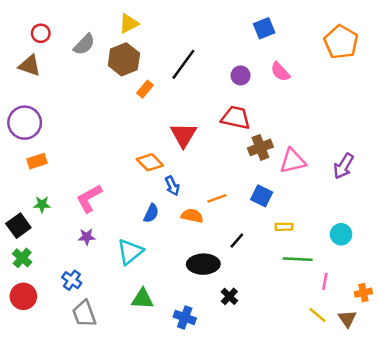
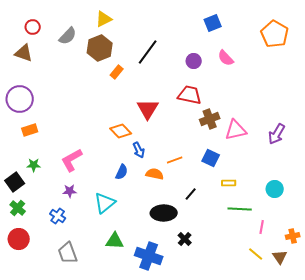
blue cross: (72, 280) -> (58, 216), moved
blue cross: (185, 317) -> (149, 256), size x1.5

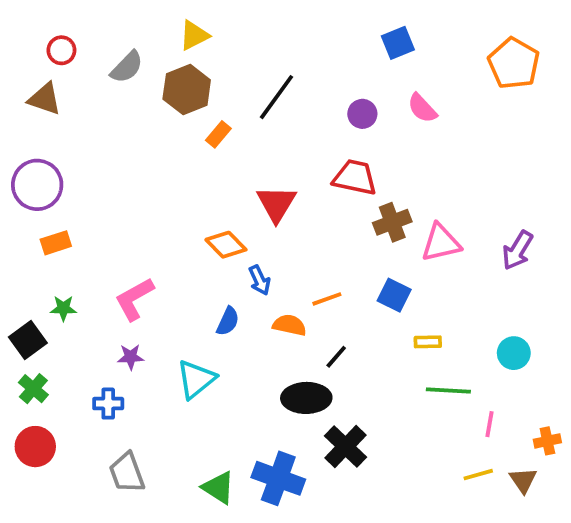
black line: (191, 194) -> (336, 357), moved
blue cross: (58, 216) -> (108, 404), turned -35
black cross: (185, 239) -> (346, 447), size x1.6
green triangle: (115, 241) -> (218, 488), moved, turned 30
yellow line: (256, 254) -> (478, 475), turned -56

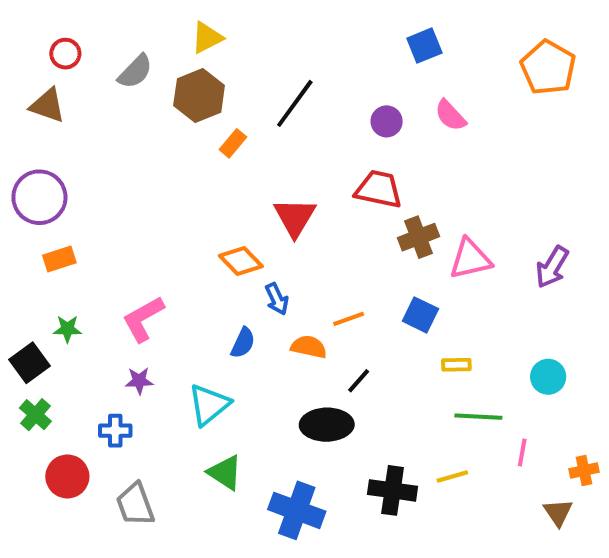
red circle: (35, 447) -> (67, 476), moved
black cross: (346, 447) -> (393, 490), moved, turned -36
yellow line: (478, 475) -> (452, 476), moved
green triangle: (218, 488) -> (225, 472), moved

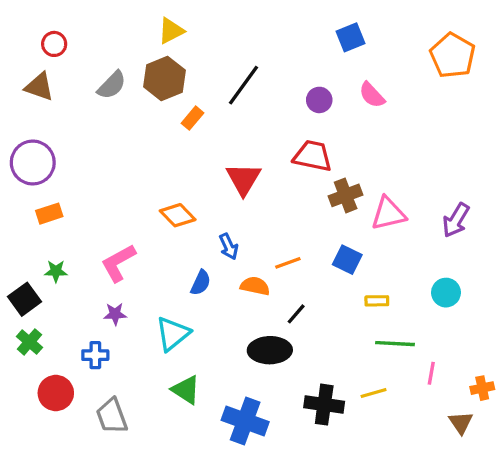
gray semicircle: (135, 72) -> (112, 85), moved
orange diamond: (241, 261) -> (178, 215), moved
cyan circle: (548, 377) -> (446, 293), moved

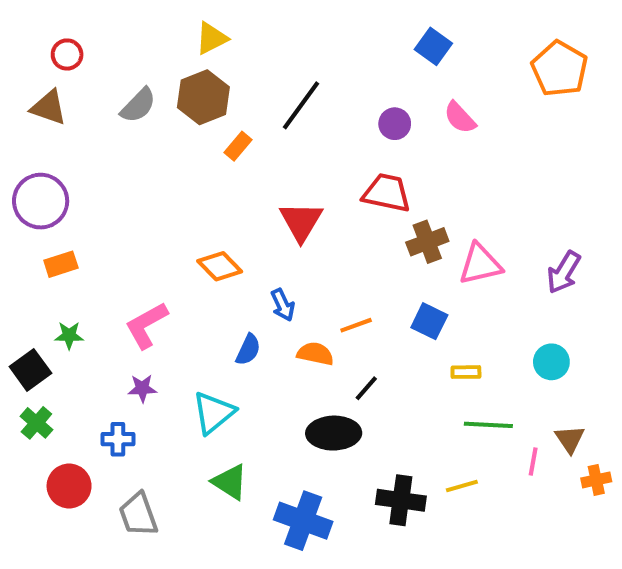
blue square: (350, 37) -> (433, 46), turned -32
brown triangle: (461, 423) -> (570, 439), moved

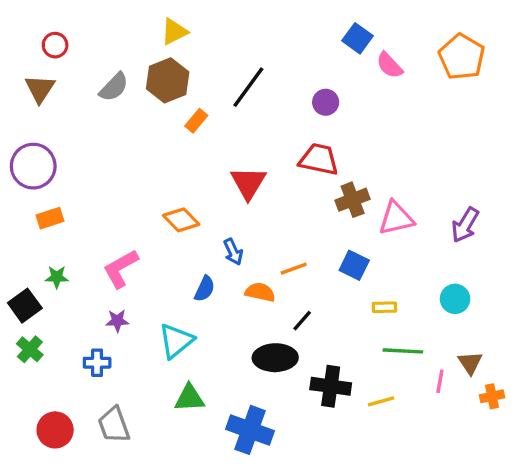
brown triangle: (49, 107) -> (40, 89), turned 44
pink semicircle: (460, 118) -> (389, 65), moved
green triangle: (230, 482) -> (189, 398), turned -36
red circle: (69, 486) -> (55, 430), moved
black cross: (401, 500) -> (331, 386), moved

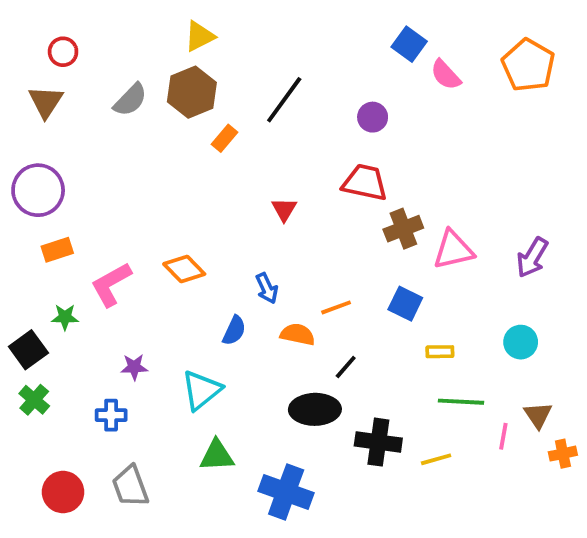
red triangle: (248, 183) -> (284, 209), size x0.6
orange diamond: (181, 220) -> (184, 269), moved
pink L-shape: (121, 269) -> (111, 284), moved

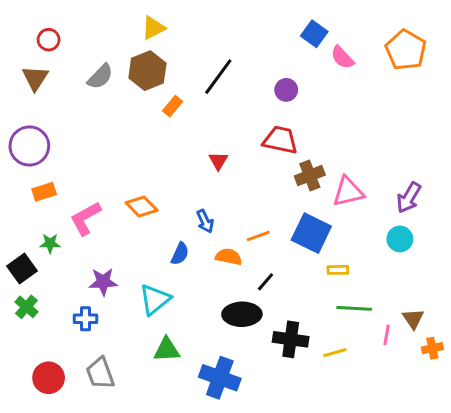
blue square: (405, 304) -> (311, 233), size x1.5
cyan circle: (521, 342) -> (400, 239), moved
purple star: (134, 367) -> (103, 282), size x1.4

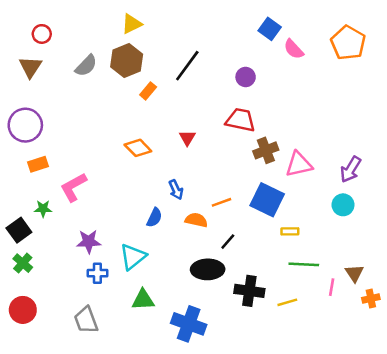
orange diamond: (142, 206) -> (138, 148), moved
blue cross: (85, 319) -> (97, 273), moved
red circle: (49, 378) -> (23, 310), moved

